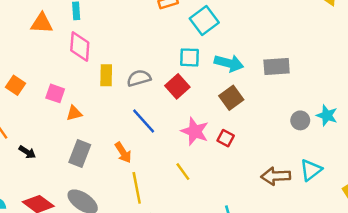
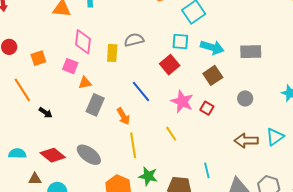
pink diamond: (80, 47) -> (83, 42), moved
gray semicircle: (139, 78) -> (134, 40), moved
orange square: (15, 85) -> (38, 58), turned 35
gray circle: (300, 120) -> (245, 98), moved
gray rectangle: (80, 154) -> (95, 105), moved

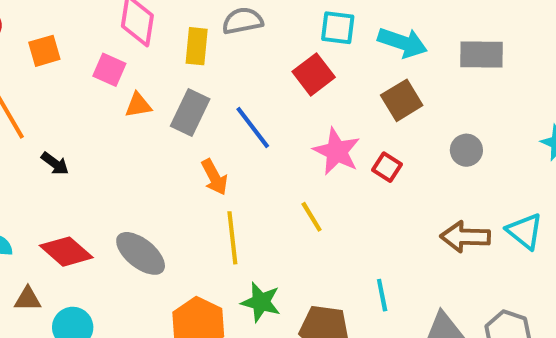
gray rectangle: (95, 105) -> (190, 112), moved
cyan triangle: (275, 137) -> (525, 231), turned -48

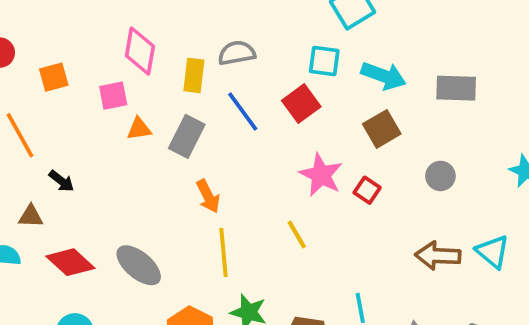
pink square: (109, 70) -> (113, 96), turned -36
blue line: (253, 127) -> (243, 112), moved
brown triangle: (28, 299) -> (31, 216), moved

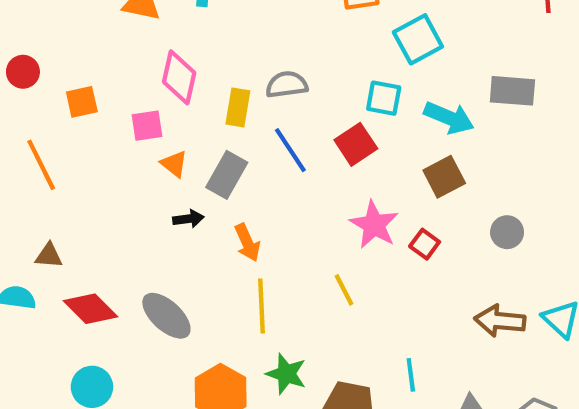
gray rectangle: (456, 88) -> (512, 91), moved
orange triangle: (139, 129) -> (174, 164), turned 44
black arrow: (62, 181) -> (188, 219), moved, turned -48

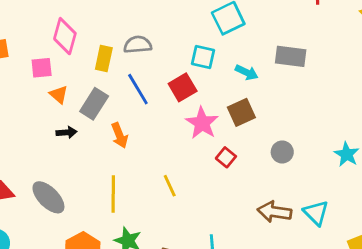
cyan arrow: (449, 118) -> (247, 72), size x0.7
pink star: (374, 225) -> (202, 123), moved
orange arrow: (247, 243) -> (120, 135), moved

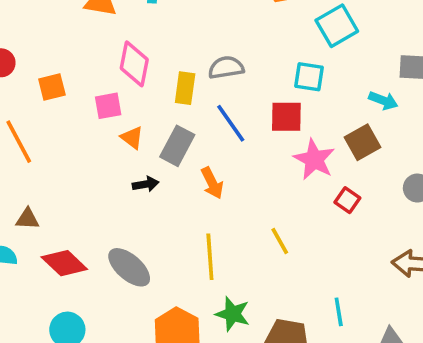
cyan arrow: (247, 72) -> (383, 100), moved
red square: (183, 87) -> (286, 117), turned 36

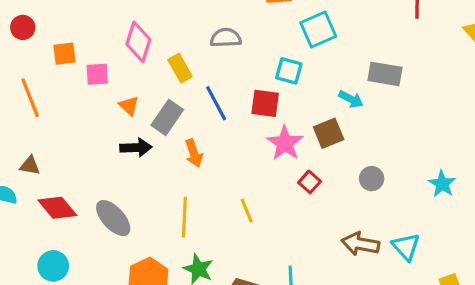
gray semicircle: (226, 68) -> (226, 38), moved
yellow rectangle: (185, 88) -> (180, 68), turned -44
pink square: (108, 106) -> (97, 74), moved
black arrow: (146, 184) -> (136, 148), size x1.4

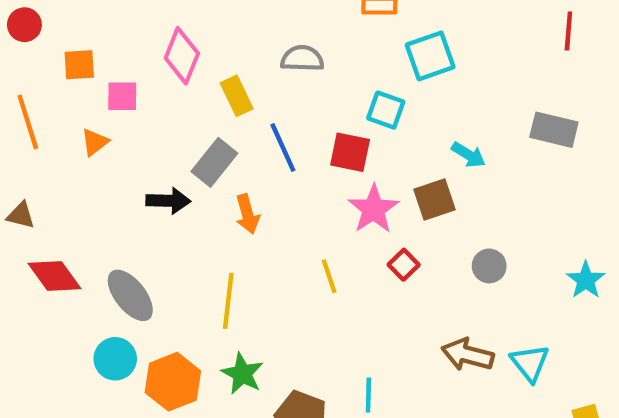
gray rectangle: (385, 74) -> (554, 130), moved
orange triangle: (129, 106) -> (95, 142), moved, turned 35
yellow line: (247, 211) -> (329, 276), moved
cyan circle: (53, 266) -> (115, 359), moved

